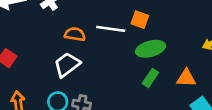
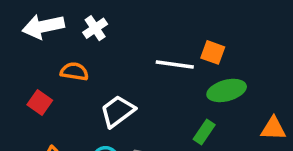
orange semicircle: (75, 34) -> (74, 71), moved
green rectangle: (150, 78) -> (204, 132), moved

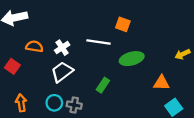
white cross: (95, 28) -> (62, 48), moved
orange square: (213, 52) -> (123, 24), moved
green rectangle: (204, 132) -> (103, 85), moved

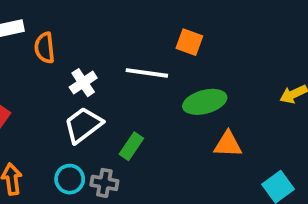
orange semicircle: (34, 46) -> (45, 48), moved, turned -105
orange triangle: (162, 83) -> (228, 144), moved
green rectangle: (103, 85) -> (131, 146), moved

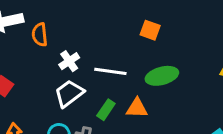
white line: (147, 73) -> (110, 71), moved
orange triangle: (228, 144) -> (137, 108), moved

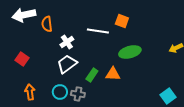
white line: (110, 71) -> (98, 31), moved

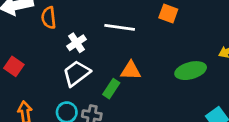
orange square: (122, 21) -> (168, 14), moved
green ellipse: (130, 52) -> (191, 71), moved
orange triangle: (113, 74) -> (131, 71), moved

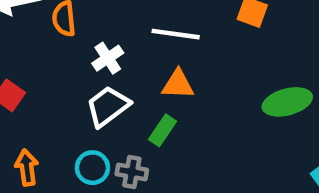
orange triangle: (131, 71) -> (178, 84), moved

